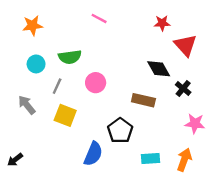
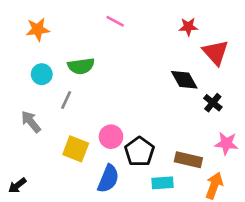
pink circle: (96, 83) -> (111, 137), moved
brown rectangle: (143, 100) -> (188, 160), moved
yellow square: (65, 115) -> (76, 149), moved
cyan rectangle: (150, 159) -> (163, 183), moved

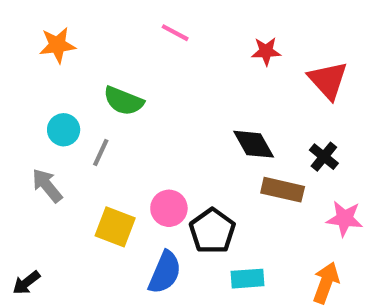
red star: (188, 27) -> (266, 51), moved
green semicircle: (81, 66) -> (123, 101), turned 30
cyan circle: (42, 74) -> (64, 130), moved
black diamond: (184, 80) -> (254, 144), moved
brown rectangle: (188, 160) -> (283, 190), moved

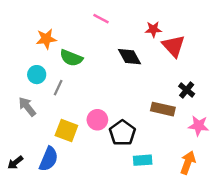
orange star: (57, 45) -> (46, 39), moved
red triangle: (328, 80) -> (174, 46), moved
black diamond: (254, 144) -> (130, 57), moved
blue semicircle: (165, 272) -> (49, 159), moved

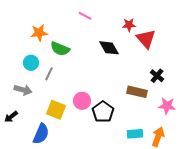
gray arrow: (27, 107) -> (23, 90), turned 144
cyan rectangle: (143, 160) -> (135, 134), moved
black arrow: (15, 163) -> (11, 117), moved

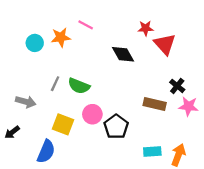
pink line: (85, 16) -> (86, 25), moved
orange star: (39, 33) -> (61, 37), moved
green semicircle: (60, 49) -> (79, 86), moved
cyan circle: (31, 63) -> (35, 43), moved
pink star: (167, 106) -> (188, 106), moved

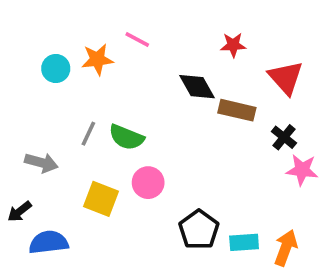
red triangle: (165, 44) -> (286, 78), moved
brown rectangle: (155, 104) -> (237, 110), moved
black pentagon: (116, 127) -> (199, 230), moved
blue semicircle: (46, 152) -> (49, 242), moved, turned -120

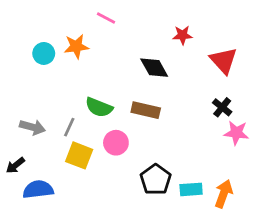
pink line: (137, 40) -> (106, 18), moved
brown rectangle: (237, 110) -> (146, 110), moved
gray line: (88, 134) -> (69, 127), moved

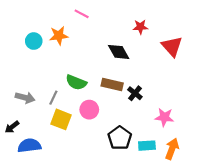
black cross: (222, 107) -> (135, 93), moved
pink star: (236, 133) -> (164, 117), moved

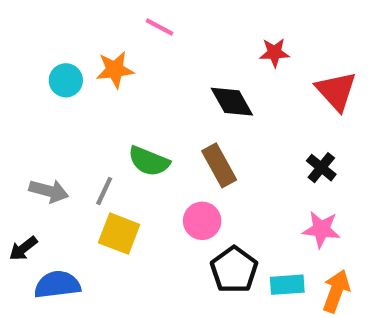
brown rectangle: (112, 85) -> (219, 165), turned 48
black cross: (135, 93) -> (321, 168), moved
pink circle: (89, 110) -> (202, 221), moved

